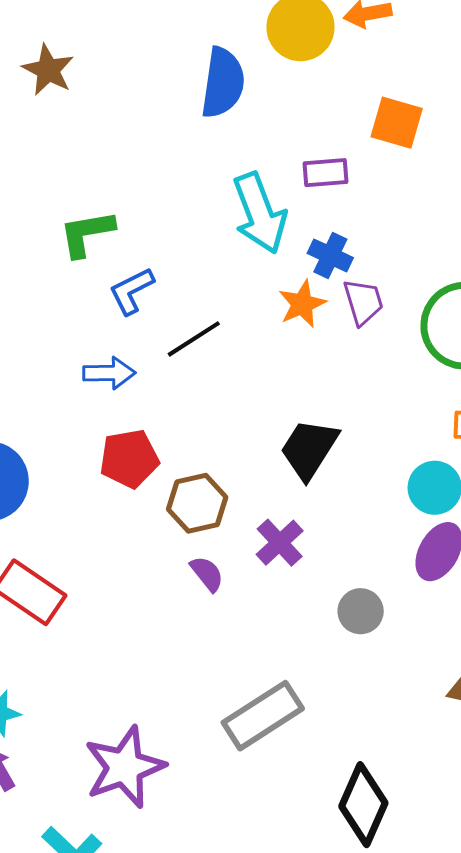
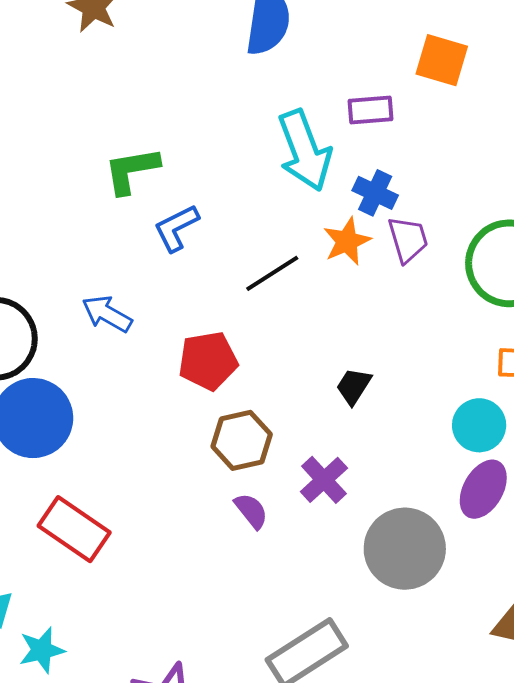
black line: (194, 339) -> (272, 273), moved
blue arrow: (109, 373) -> (107, 314), moved, turned -150
black trapezoid: (309, 449) -> (354, 386), size x0.6
red pentagon: (129, 459) -> (208, 361), moved
gray circle: (361, 611) -> (405, 549), size x1.8

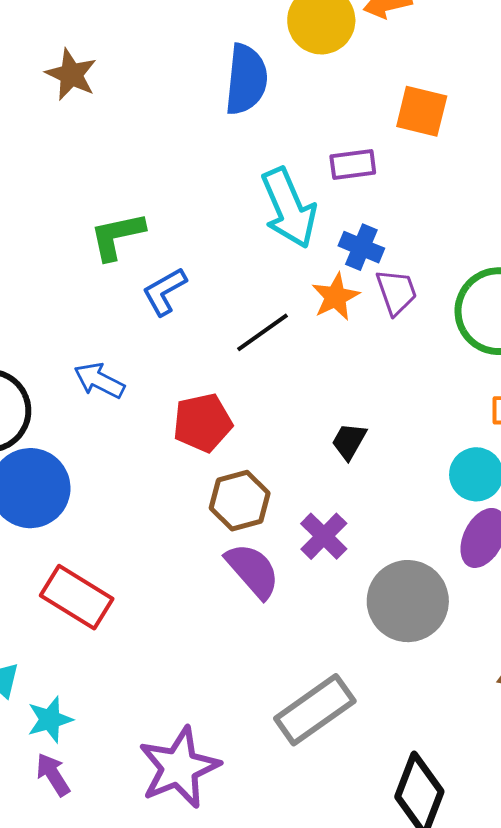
purple semicircle: (251, 511) -> (253, 571), size x1.6

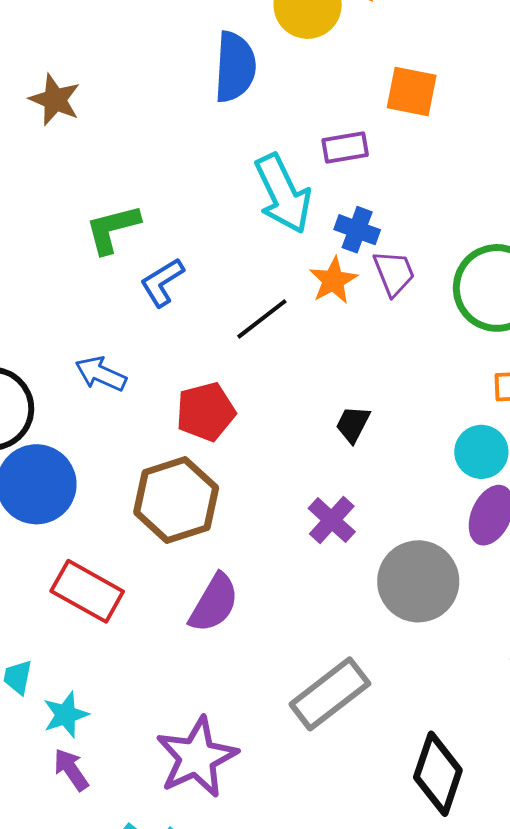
brown star: (71, 75) -> (55, 100), moved
brown hexagon: (240, 501) -> (176, 500), moved, size x1.4
purple semicircle: (253, 571) -> (214, 603), moved, turned 74

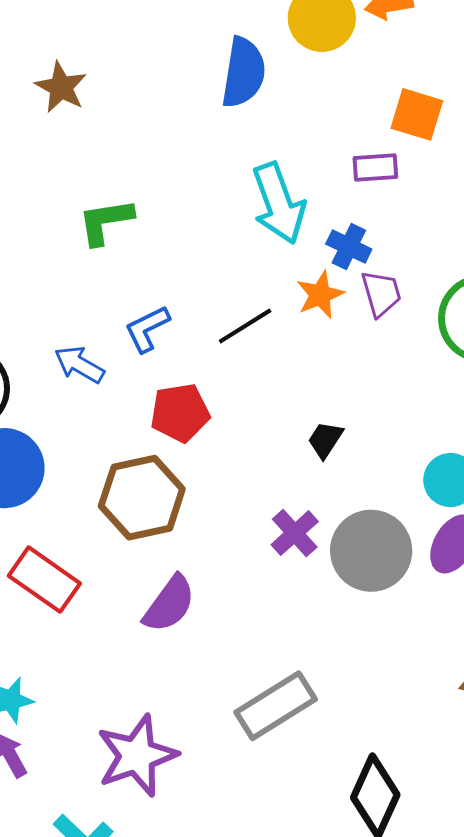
purple rectangle: (345, 147) -> (375, 167), moved
blue L-shape: (162, 282) -> (147, 329), moved
gray circle: (418, 581) -> (371, 551), moved

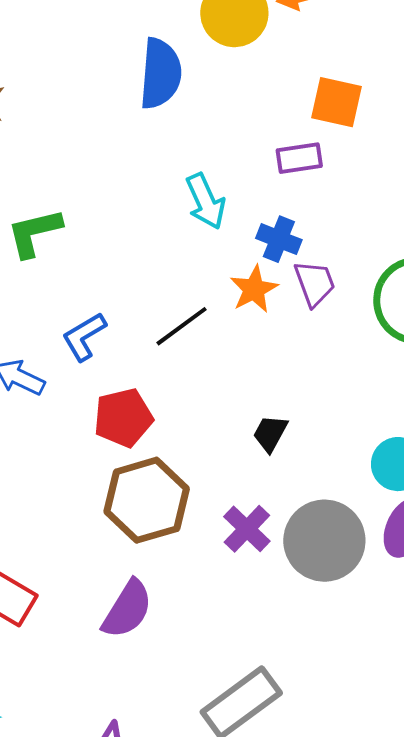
cyan arrow: (279, 203) -> (206, 201), size x0.7
brown hexagon: (142, 498) -> (147, 500), moved

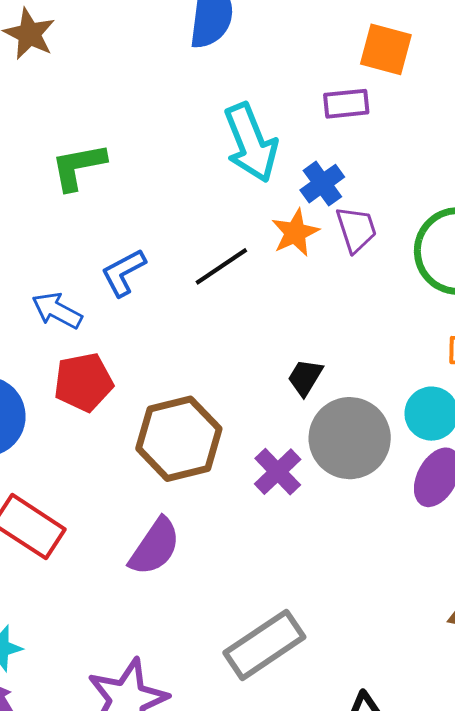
cyan arrow: (206, 201) -> (251, 143), size x1.4
blue cross: (279, 239) -> (322, 184), turned 30
red pentagon: (123, 418) -> (83, 382), moved
gray circle: (324, 541) -> (350, 438), moved

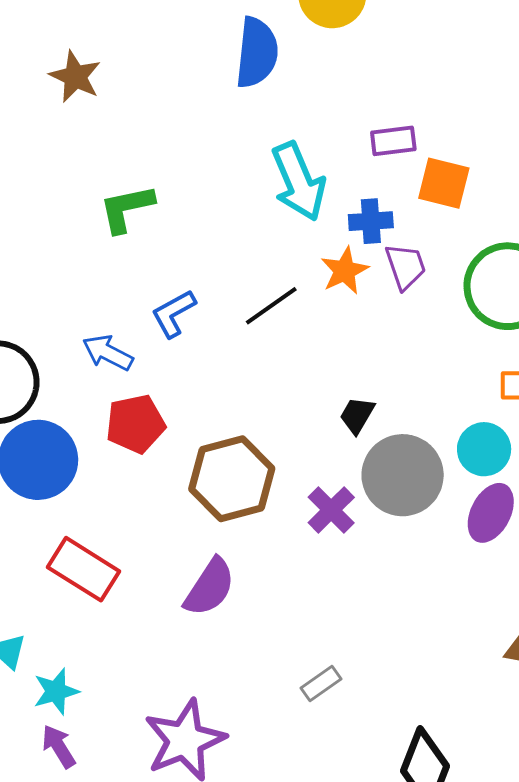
orange square: (386, 49) -> (444, 183), moved
blue cross: (322, 184) -> (371, 221), turned 33
gray rectangle: (264, 645) -> (321, 683), size x0.5

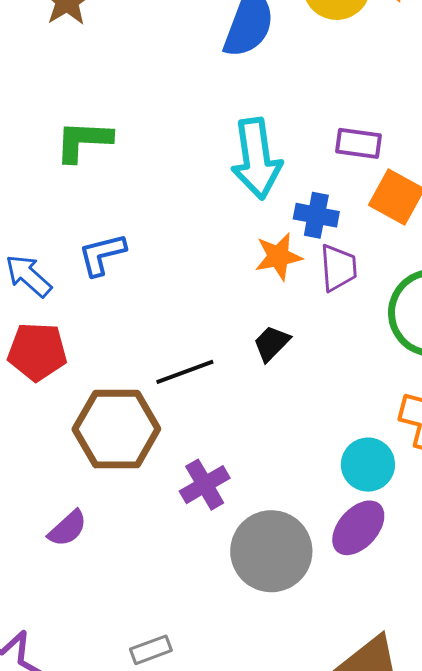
black line: (271, 306) -> (185, 372), moved
black trapezoid: (357, 415) -> (272, 343), moved
gray circle: (403, 475) -> (271, 551), moved
purple semicircle: (210, 587) -> (68, 528), size x0.7

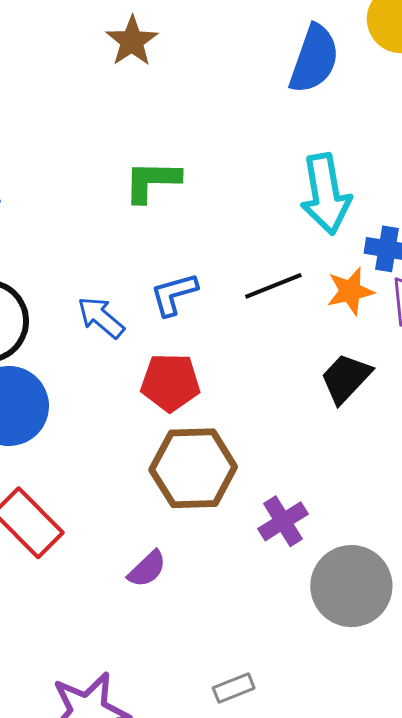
black trapezoid: (272, 343) -> (346, 378), size x1.4
red pentagon: (37, 352) -> (170, 382), moved
black line: (185, 372) -> (273, 286), moved

